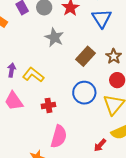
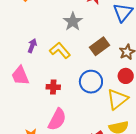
purple arrow: (12, 70) -> (32, 46), moved
yellow L-shape: (33, 75) -> (60, 50), moved

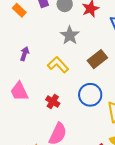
purple arrow: (32, 46) -> (25, 54), moved
red cross: (53, 87) -> (53, 101), turned 32

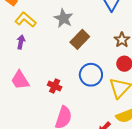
brown rectangle: (97, 59) -> (80, 39), moved
yellow L-shape: (58, 65) -> (25, 20), moved

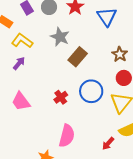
purple arrow: (21, 42) -> (19, 63), turned 32
red cross: (55, 86) -> (61, 97), moved, turned 32

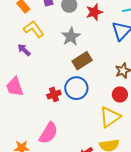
purple arrow: (19, 63) -> (24, 50), turned -104
blue circle: (91, 91) -> (76, 88), moved

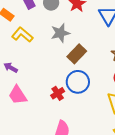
gray star: (71, 36) -> (60, 33), turned 30
purple arrow: (24, 50) -> (11, 68), moved

